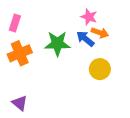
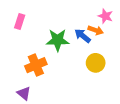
pink star: (89, 17) -> (105, 16), moved
orange cross: (20, 53) -> (36, 65), moved

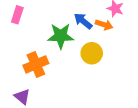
blue arrow: (83, 36) -> (83, 21), moved
yellow circle: (96, 63) -> (92, 53), moved

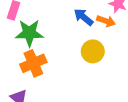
green star: (61, 36) -> (29, 33), moved

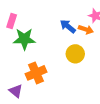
orange cross: (33, 63) -> (36, 73), moved

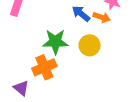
green star: (24, 39) -> (55, 42), moved

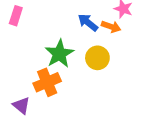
green star: (55, 42) -> (59, 54), turned -30

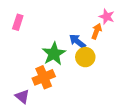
blue arrow: (88, 22) -> (77, 41), moved
orange arrow: (111, 27) -> (97, 31), turned -88

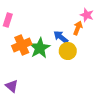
orange cross: (44, 77) -> (22, 45), moved

